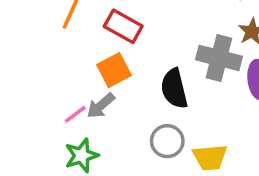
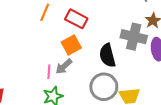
pink line: (75, 114) -> (49, 72), turned -48
gray circle: (167, 141) -> (104, 87), size x1.4

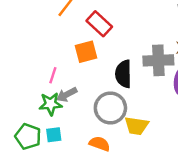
gray cross: (134, 37) -> (158, 60), turned -30
gray arrow: (64, 66) -> (67, 95), moved

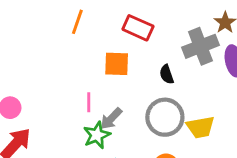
red rectangle: (99, 24) -> (138, 28), moved
orange square: (86, 52) -> (117, 64), turned 35
black semicircle: (123, 74) -> (167, 74), size x0.6

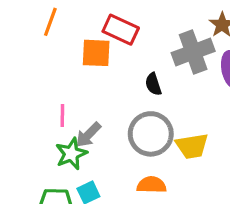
orange square: (117, 64) -> (96, 53), moved

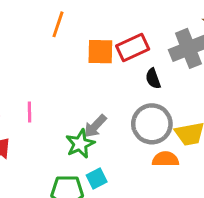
red rectangle: (121, 30) -> (133, 48), moved, turned -48
pink line: (62, 116) -> (30, 112), moved
orange semicircle: (152, 185) -> (165, 159), moved

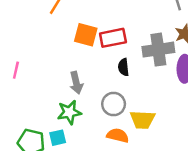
gray circle: (152, 124) -> (114, 104), size x0.7
gray arrow: (95, 126) -> (76, 83), moved, turned -70
green star: (80, 144) -> (69, 112), moved

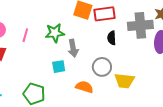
green star: (69, 112) -> (55, 33), moved
orange semicircle: (118, 135) -> (84, 87), moved
cyan square: (58, 138) -> (59, 67), moved

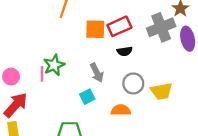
green star: (55, 33) -> (54, 65), moved
black semicircle: (112, 38) -> (125, 51), moved, turned -80

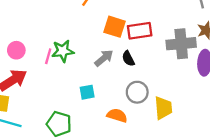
black semicircle: (125, 51) -> (128, 59), moved, turned 56
gray arrow: (97, 73) -> (104, 58), moved, turned -120
yellow trapezoid: (161, 91) -> (163, 108), turned -100

